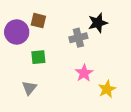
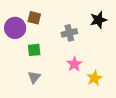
black star: (98, 23) -> (98, 20), moved
gray triangle: (29, 88) -> (34, 77), moved

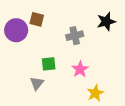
green square: (34, 50) -> (49, 64), moved
yellow star: (94, 78) -> (95, 93), moved

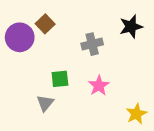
brown square: (37, 19) -> (45, 24), turned 32
yellow star: (95, 93) -> (136, 114), moved

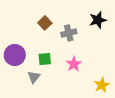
brown square: (45, 24) -> (45, 23), moved
purple circle: (20, 37) -> (15, 55), moved

